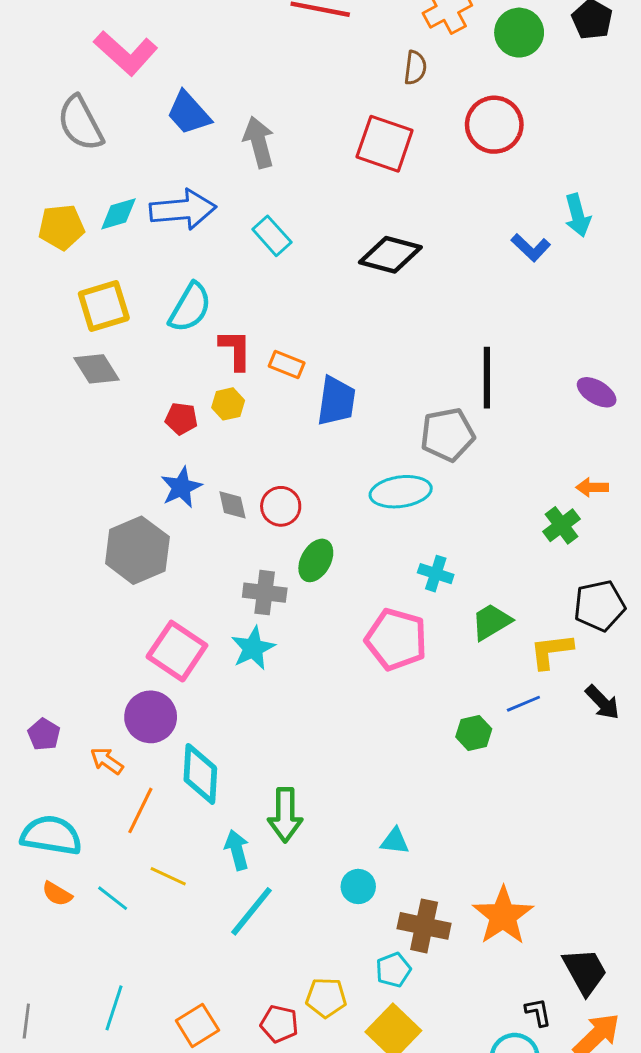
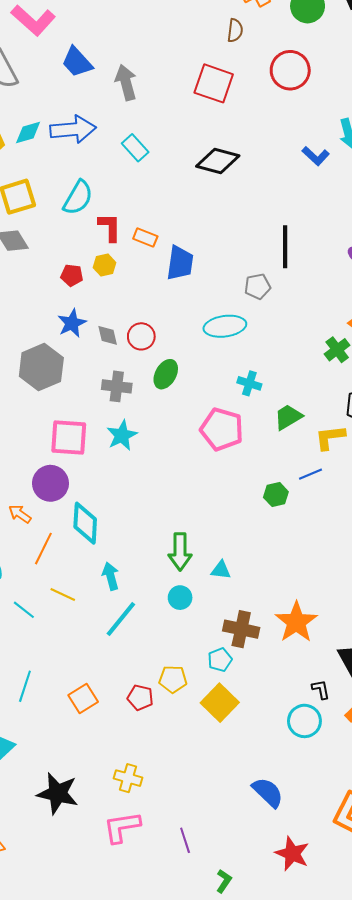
gray pentagon: (447, 435) -> (258, 286), size x0.7
gray cross: (265, 593) -> (117, 386), moved
pink square: (177, 651) -> (69, 437), turned -30
green arrow: (285, 815) -> (180, 552), moved
cyan circle: (358, 886) -> (180, 598), moved

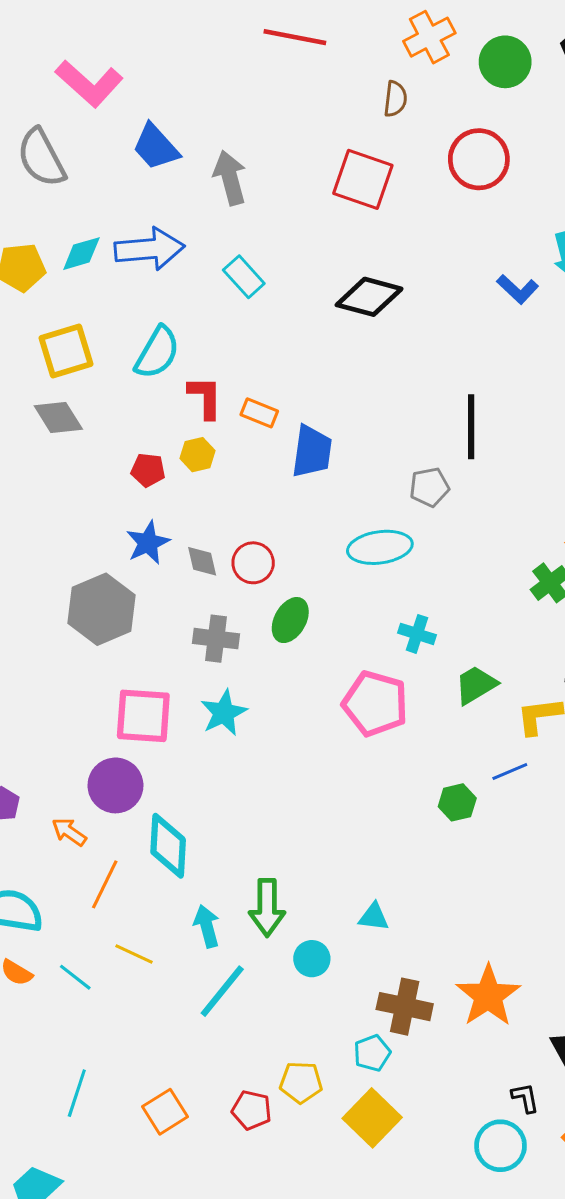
green arrow: (180, 552) -> (267, 908), moved

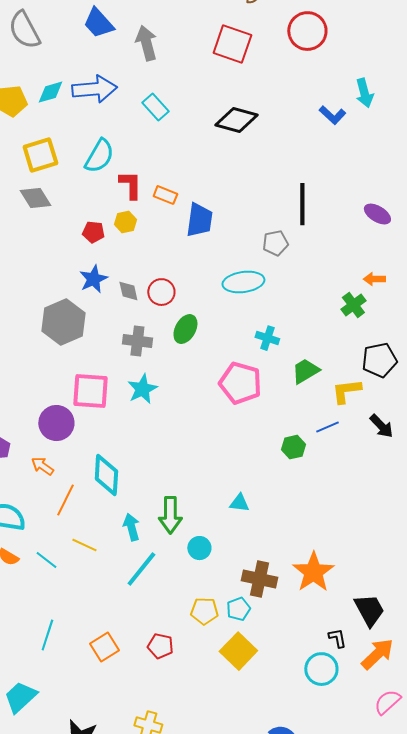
purple circle: (115, 785) -> (56, 423), moved
cyan triangle: (374, 917) -> (239, 503), moved
yellow pentagon: (301, 1082) -> (204, 611), moved

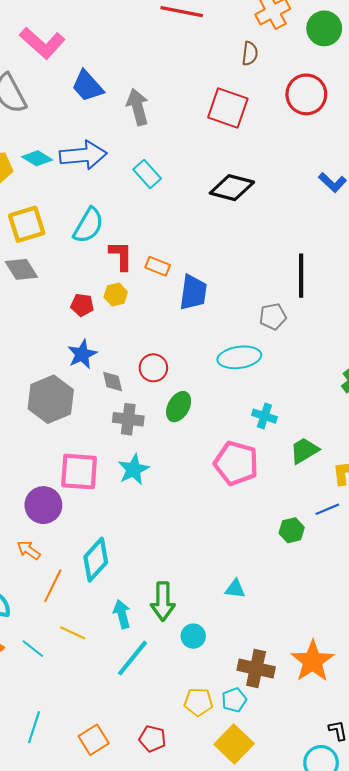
cyan diamond: (50, 92) -> (37, 158), turned 48
gray diamond: (128, 291) -> (113, 381), moved
cyan diamond: (106, 475) -> (96, 560), turned 39

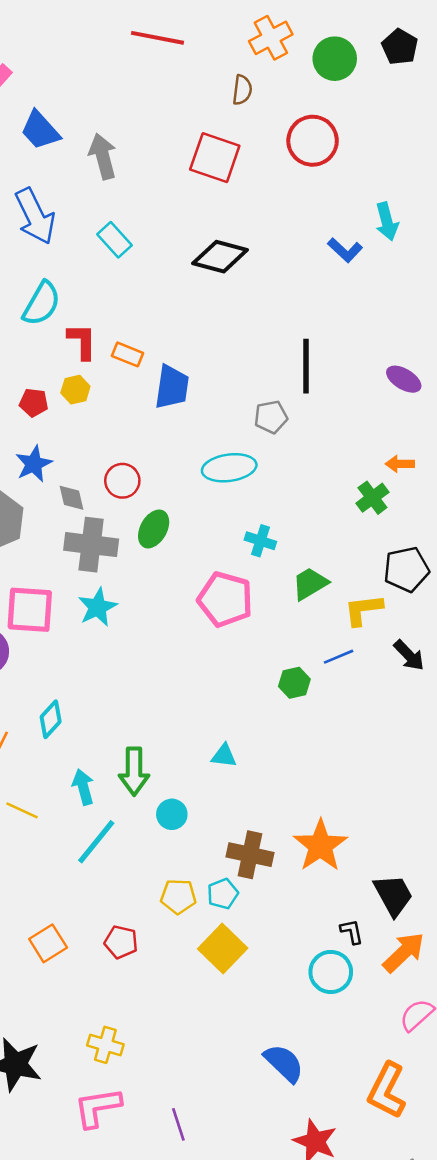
blue arrow: (83, 155) -> (35, 216), turned 69
gray cross: (128, 419) -> (91, 545), size x1.4
cyan diamond: (96, 560) -> (51, 719), size x0.7

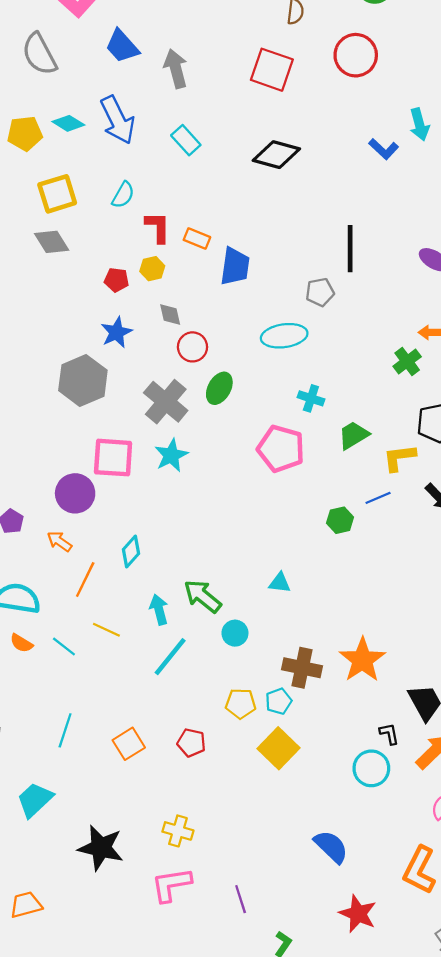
cyan semicircle: (42, 304) -> (123, 195), size x0.7
gray diamond: (72, 498) -> (170, 315), moved
gray cross: (91, 545) -> (166, 402), turned 33
green arrow: (134, 771) -> (203, 596), turned 129

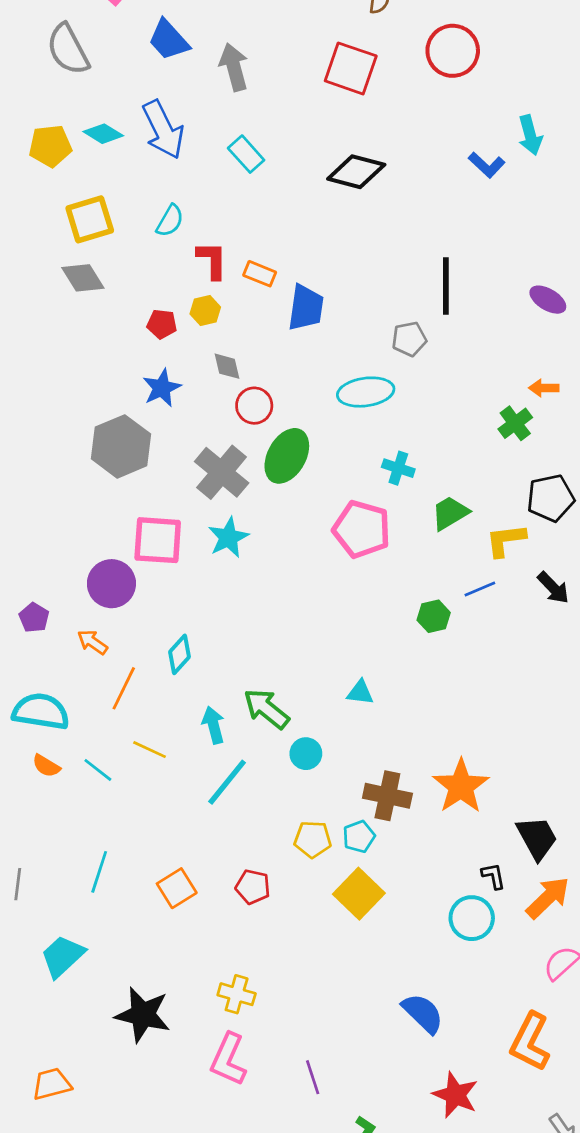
green ellipse: (219, 388) -> (287, 456), size x1.4
pink L-shape: (171, 885) -> (228, 1059), turned -57

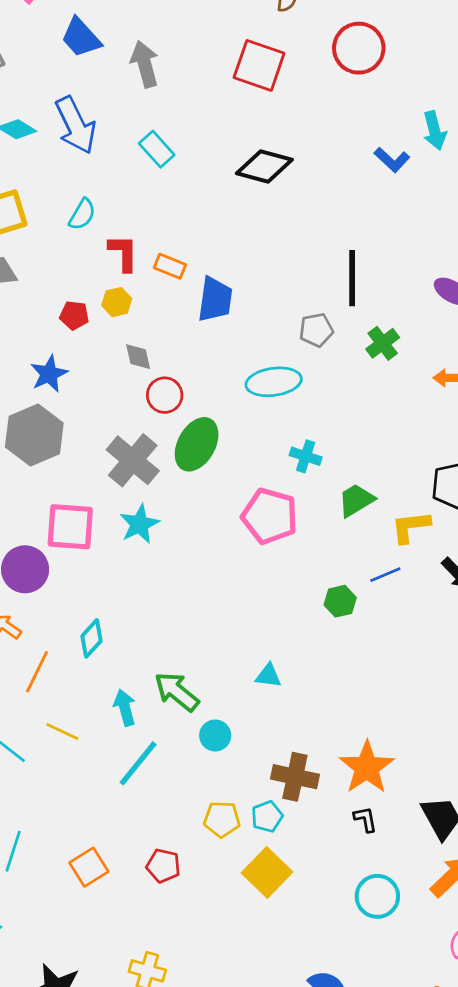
blue star: (162, 388) -> (49, 374), moved
green cross: (515, 423) -> (383, 343), moved
black L-shape: (493, 876) -> (365, 819), moved

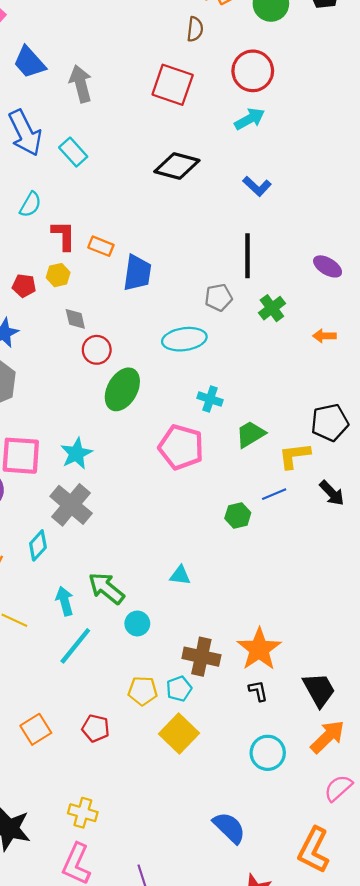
cyan arrow: (435, 131) -> (250, 119), moved, turned -104
cyan rectangle: (157, 149) -> (73, 152), moved
blue L-shape: (392, 160) -> (257, 186), moved
gray cross: (133, 460) -> (71, 505), moved

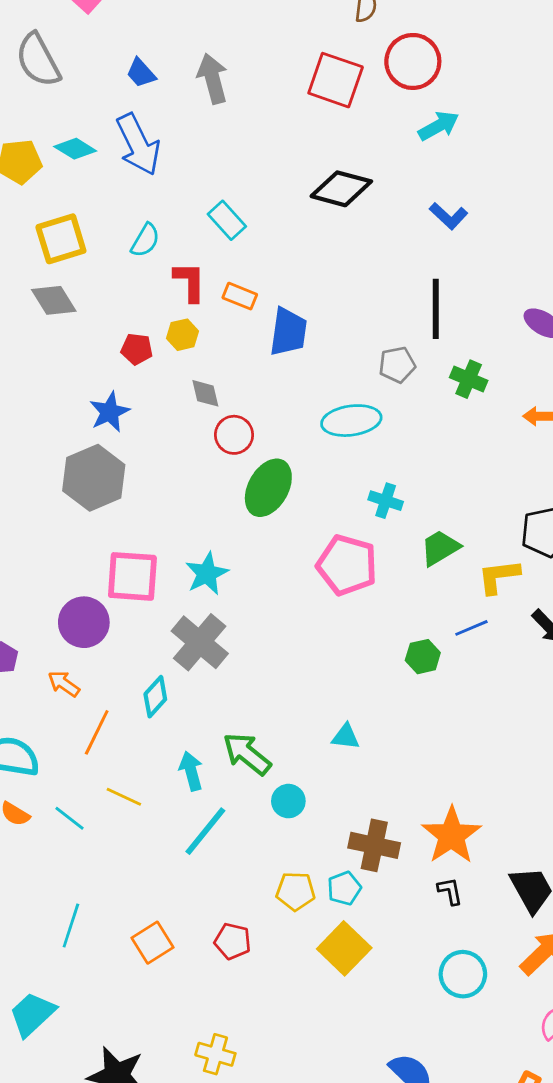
blue trapezoid: (29, 62) -> (141, 73), moved, size x0.7
red circle: (253, 71) -> (413, 61), moved
cyan rectangle: (73, 152) -> (227, 220), moved
green cross: (272, 308) -> (469, 379), turned -30

